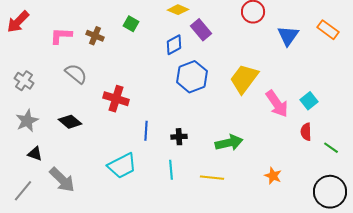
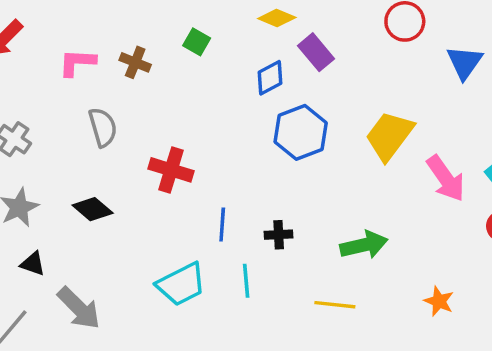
gray semicircle: (76, 74) -> (103, 127), turned 35
cyan line: (171, 170) -> (246, 281), moved

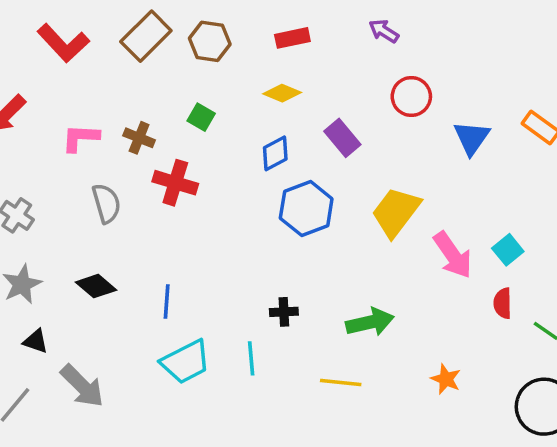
purple rectangle: (316, 52) -> (342, 138), moved
red cross: (171, 170) -> (175, 183), moved
blue line: (222, 224) -> (167, 302), moved

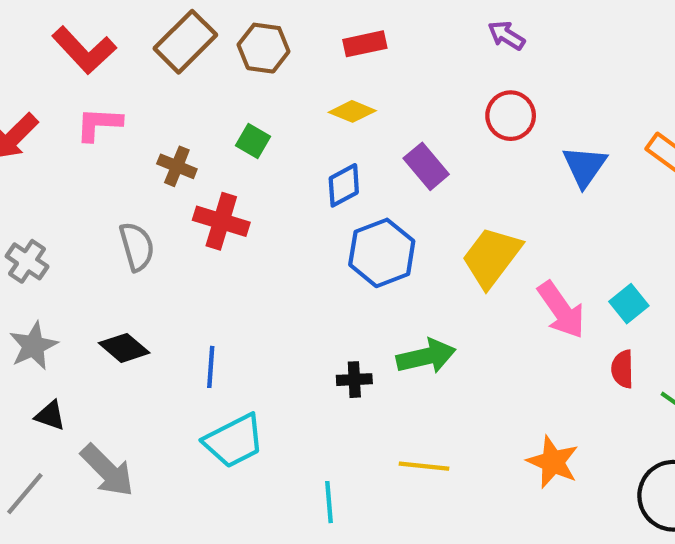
purple arrow: (384, 31) -> (506, 35), moved
pink L-shape: (80, 138) -> (99, 124), moved
green arrow: (370, 322) -> (426, 356), moved
cyan line: (251, 358) -> (329, 502), moved
orange star: (446, 379) -> (553, 462), size x1.4

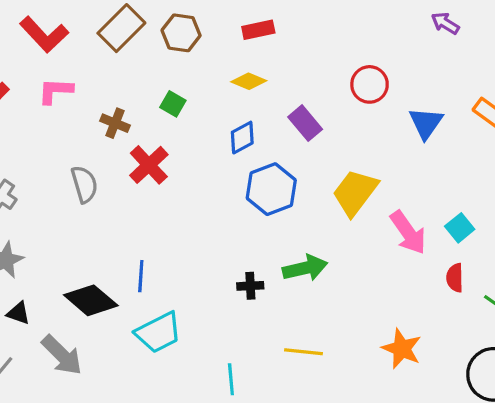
purple arrow: (506, 35) -> (445, 23), moved
red cross: (221, 221) -> (149, 165), turned 30
black diamond: (124, 348) -> (91, 300), moved, size x1.4

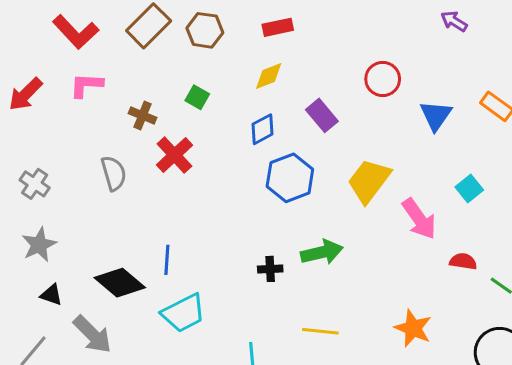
yellow diamond: (249, 81) -> (269, 76), turned -44
cyan square: (460, 228) -> (469, 188), moved
red semicircle: (455, 278) -> (463, 261), turned 100

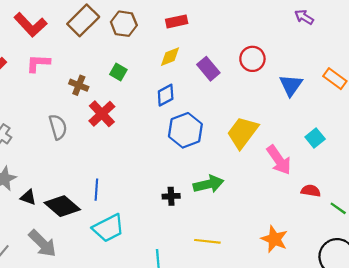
purple rectangle: (322, 115) -> (208, 69), moved
black triangle: (51, 295) -> (28, 197), moved

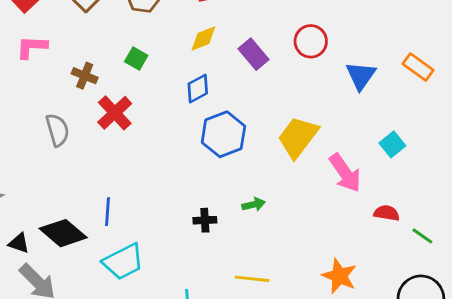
green arrow: (208, 184) -> (254, 204), size x0.6
black triangle: (28, 197) -> (19, 243), moved

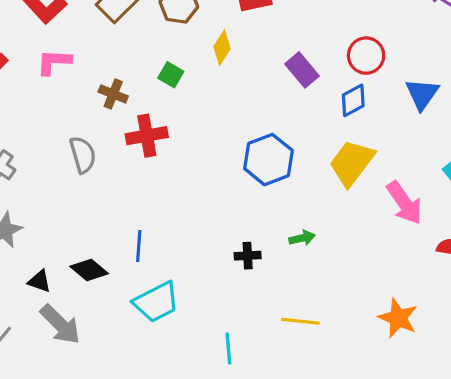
yellow diamond: (203, 38) -> (222, 48), moved, turned -36
blue diamond: (198, 89) -> (353, 100), moved
red cross: (115, 113) -> (147, 136), turned 33
black diamond: (63, 233) -> (89, 270), size x0.7

